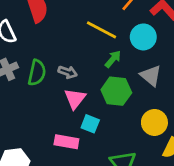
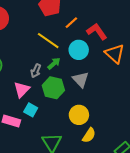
gray arrow: (68, 72) -> (36, 71), moved, turned 88

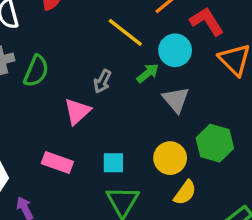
green arrow: (54, 64) -> (148, 73), moved
green hexagon: (53, 88) -> (215, 143), moved
cyan square: (31, 110) -> (113, 163), moved, turned -32

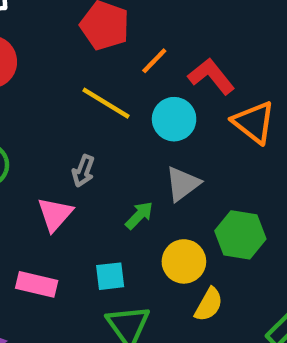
green arrow: (148, 73) -> (139, 215), moved
gray triangle: (176, 100) -> (183, 184), turned 40

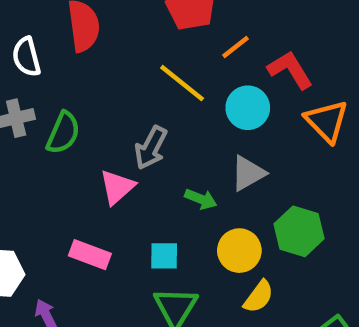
gray arrow: (83, 171) -> (151, 148), size x1.4
green arrow: (139, 215) -> (201, 199), turned 60

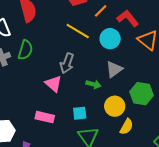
green semicircle: (63, 133) -> (25, 50), moved
pink triangle: (117, 187) -> (53, 84), turned -30

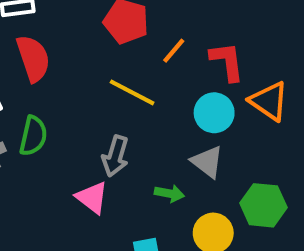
red L-shape: (128, 18) -> (227, 61), turned 35
cyan circle: (110, 39) -> (214, 113), moved
gray triangle: (114, 69) -> (207, 162), turned -42

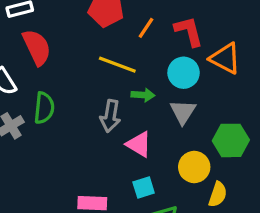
gray triangle: (207, 162) -> (183, 112), turned 32
green arrow: (169, 193) -> (143, 95), moved
pink triangle: (92, 198) -> (139, 144), moved

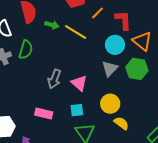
green arrow: (143, 95) -> (52, 25), moved
gray arrow: (110, 116) -> (54, 79), moved
green hexagon: (231, 140) -> (137, 69), moved
yellow semicircle: (218, 194) -> (121, 123), turned -84

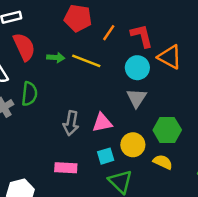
green hexagon: (137, 69) -> (167, 130), moved
pink triangle: (79, 83) -> (102, 123), turned -42
yellow circle: (110, 104) -> (133, 145), moved

